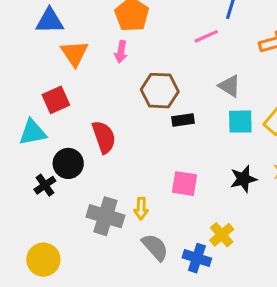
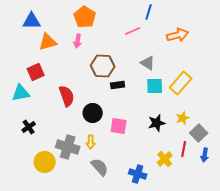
orange triangle: (74, 53) -> (48, 42), turned 48
black circle: (68, 163) -> (93, 113), moved
yellow cross: (222, 235) -> (165, 159), moved
blue cross: (197, 258) -> (138, 174), moved
yellow circle: (43, 260) -> (45, 162), moved

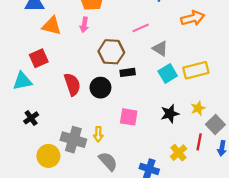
pink line: (133, 31) -> (141, 28), moved
orange triangle: (48, 42) -> (52, 26), turned 30
yellow rectangle: (181, 83) -> (196, 70), turned 35
cyan square: (155, 86) -> (168, 74), turned -30
black circle: (93, 113) -> (100, 88), moved

